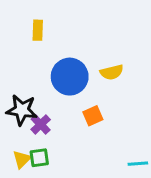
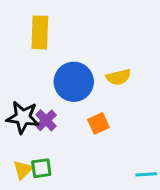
yellow rectangle: (38, 30) -> (40, 32), size x1.5
purple cross: (41, 124) -> (46, 120), moved

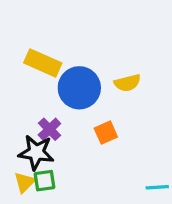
yellow rectangle: (40, 32) -> (43, 63), moved, turned -68
black star: (23, 117) -> (36, 152), moved

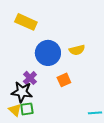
yellow rectangle: (43, 63) -> (26, 22), moved
yellow triangle: (25, 182) -> (15, 110), turned -32

